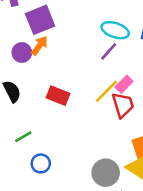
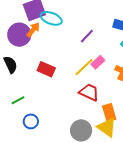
cyan ellipse: (115, 30) -> (51, 18), moved
purple circle: (22, 53) -> (19, 35), size x1.5
red trapezoid: (123, 105) -> (89, 92), moved, turned -50

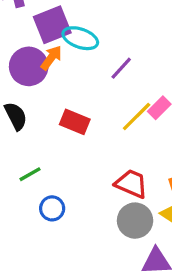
purple line: (87, 36) -> (121, 68), moved
red trapezoid: (89, 92) -> (131, 184), moved

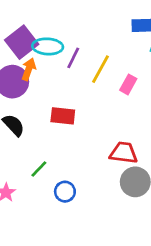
purple line: (121, 68) -> (73, 58), moved
yellow line: (137, 116) -> (100, 69), moved

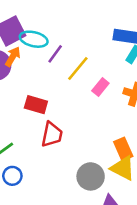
red trapezoid: (124, 153) -> (52, 134), moved, turned 84
blue circle: (65, 192) -> (12, 176), moved

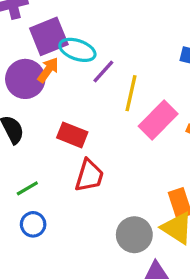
yellow line: (78, 68) -> (131, 93), turned -32
pink rectangle: (100, 87) -> (158, 120), size x1.6

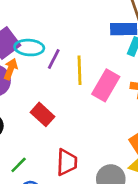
red rectangle: (72, 135) -> (43, 114), turned 35
red trapezoid: (89, 176) -> (67, 162), moved

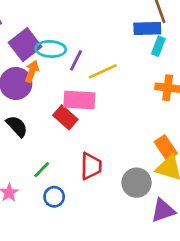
yellow line: (80, 70) -> (103, 71), turned 68
pink rectangle: (106, 85) -> (79, 100), moved, turned 64

